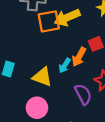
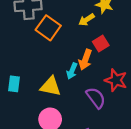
yellow arrow: (67, 18) -> (86, 20), moved, size x0.6
orange square: (49, 21) -> (48, 28), turned -35

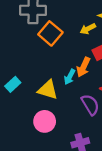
cyan rectangle: (14, 84) -> (13, 84), turned 35

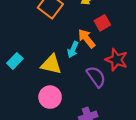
orange arrow: (83, 67) -> (87, 39), turned 120

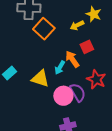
pink circle: (50, 97) -> (63, 96), moved

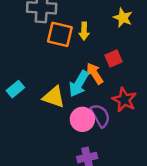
yellow arrow: (77, 25) -> (84, 31), moved, turned -64
orange square: (44, 29) -> (60, 34), turned -30
cyan arrow: (60, 68) -> (79, 84), size x1.5

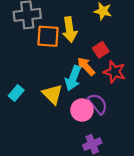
yellow arrow: (84, 31) -> (70, 29), size x1.5
yellow triangle: (54, 97) -> (52, 94), turned 35
red star: (124, 100) -> (114, 72), moved

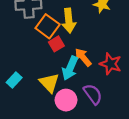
orange square: (48, 36) -> (48, 26), turned 30
red square: (101, 50) -> (56, 44), moved
pink circle: (82, 110) -> (66, 100), moved

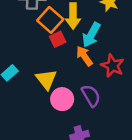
cyan arrow: (70, 68) -> (91, 35), moved

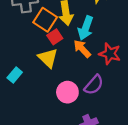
yellow triangle: (46, 79) -> (48, 58), moved
purple semicircle: (91, 96) -> (94, 85), turned 80

